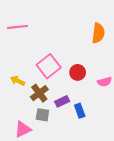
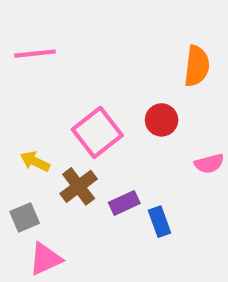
red circle: (78, 72) -> (162, 120), moved
gray square: (42, 115) -> (25, 217), moved, turned -32

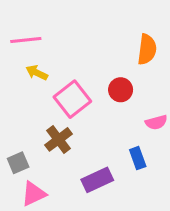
yellow arrow: (35, 161) -> (37, 73), moved
purple rectangle: (124, 203) -> (97, 180), moved, size x1.4
blue rectangle: (159, 222) -> (138, 158), moved

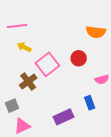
orange semicircle: (147, 49) -> (96, 32), turned 90
brown cross: (58, 139) -> (28, 81), moved

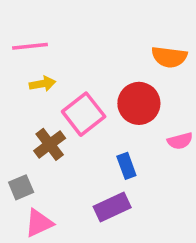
yellow arrow: (24, 47) -> (42, 84), turned 144
red circle: (79, 58) -> (139, 103), size x1.5
blue rectangle: (90, 103) -> (126, 166), moved

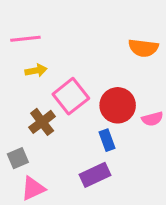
red circle: (139, 103) -> (118, 105), moved

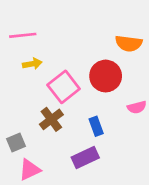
red circle: (118, 105) -> (106, 76), moved
brown cross: (42, 122) -> (51, 119), moved

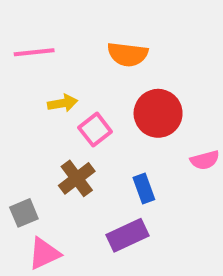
orange semicircle: (129, 43) -> (128, 54), moved
yellow arrow: (32, 64) -> (63, 103), moved
pink square: (64, 87) -> (95, 130), size x0.7

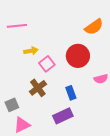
orange semicircle: (128, 54) -> (94, 27), moved, turned -42

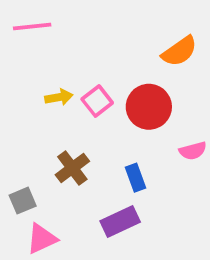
pink line: (17, 26) -> (32, 26), moved
pink square: (47, 64) -> (97, 101), moved

